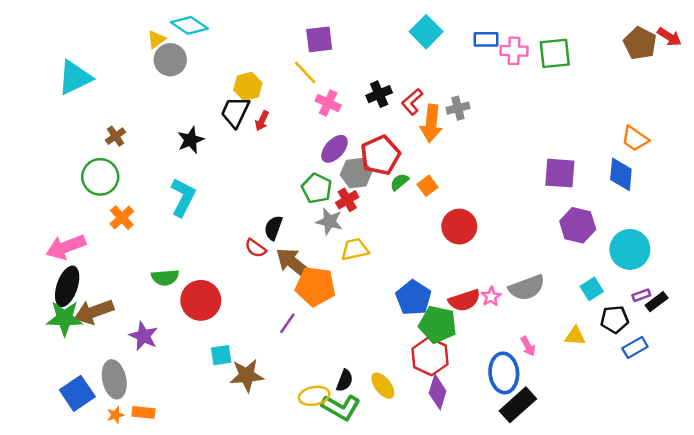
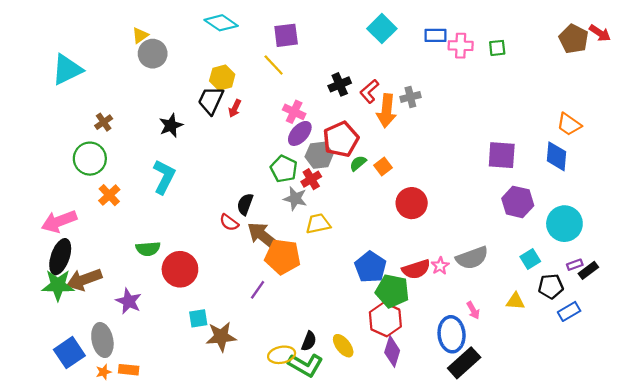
cyan diamond: (189, 25) -> (221, 23), moved
green square: (555, 53) -> (497, 48), size x0.6
pink cross: (328, 103) -> (294, 112), moved

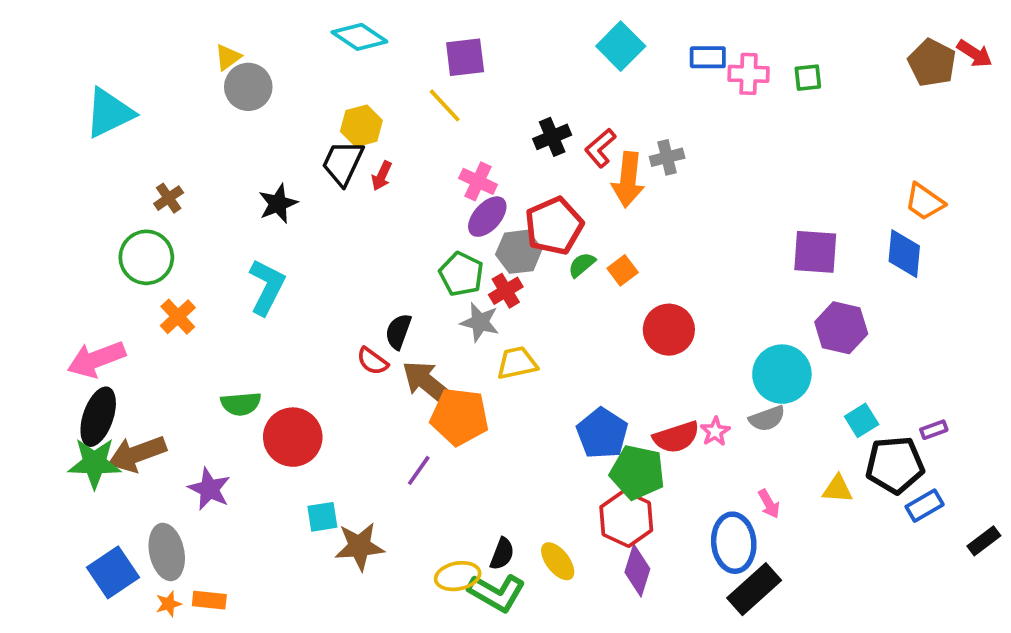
cyan circle: (564, 224) -> (782, 374), moved
gray semicircle: (472, 258) -> (767, 419), size x0.7
black rectangle: (588, 270) -> (984, 541), moved
black pentagon: (551, 286) -> (895, 465), size x1.4

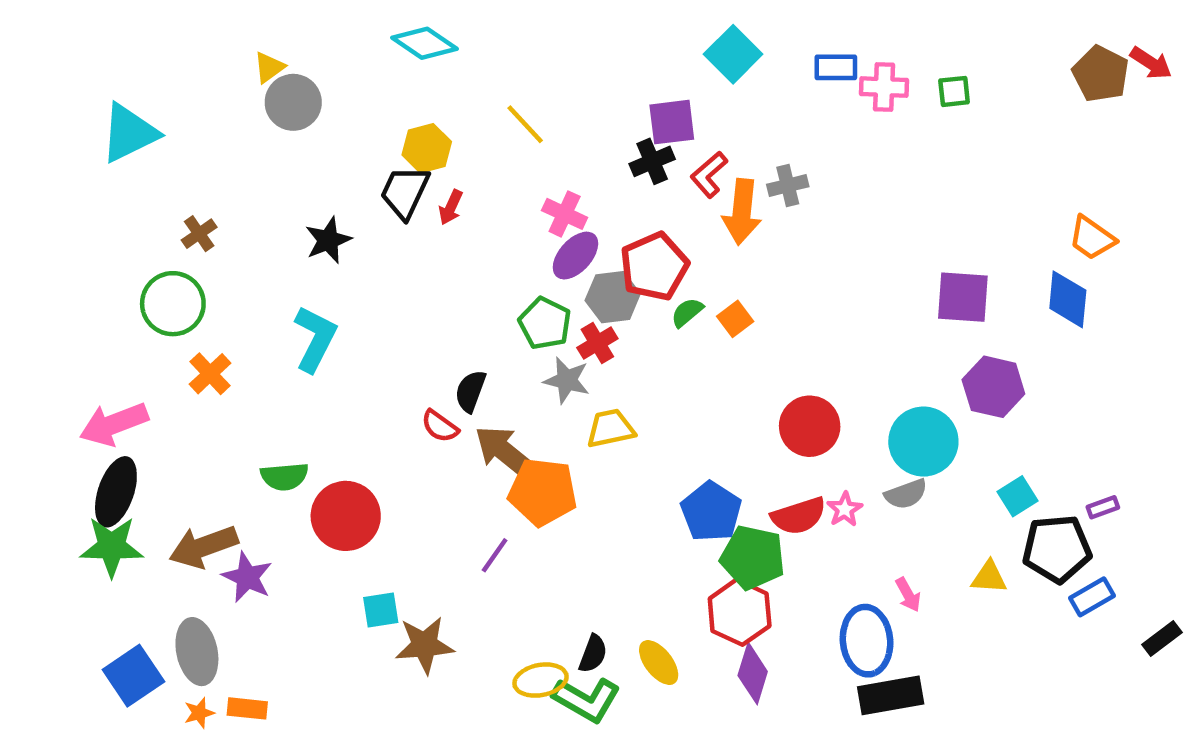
purple square: (465, 57) -> (672, 122), moved
red circle: (669, 330) -> (810, 426), moved
brown arrow: (137, 454) -> (203, 547), moved
black rectangle: (754, 589) -> (891, 695), turned 32

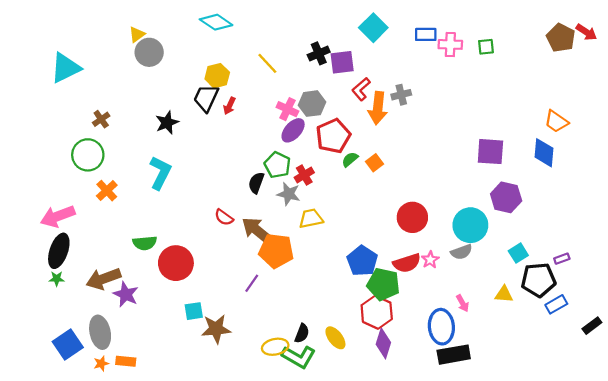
black cross: (652, 161) -> (319, 53), moved
gray hexagon: (613, 297) -> (312, 104), moved
black semicircle: (470, 391) -> (256, 183), moved
green star: (112, 547) -> (57, 279), size x0.5

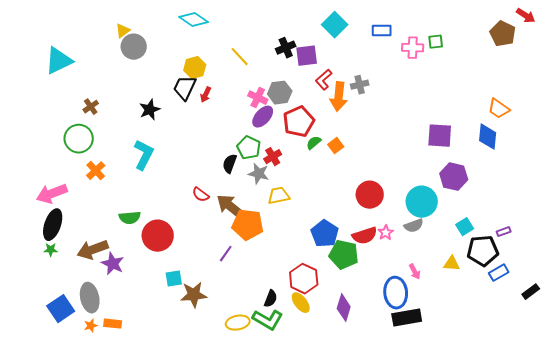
red arrow: (586, 32) -> (526, 16), moved
pink cross: (450, 44) -> (413, 48), moved
red hexagon: (377, 312) -> (304, 279), moved
yellow ellipse: (275, 347) -> (238, 323), moved

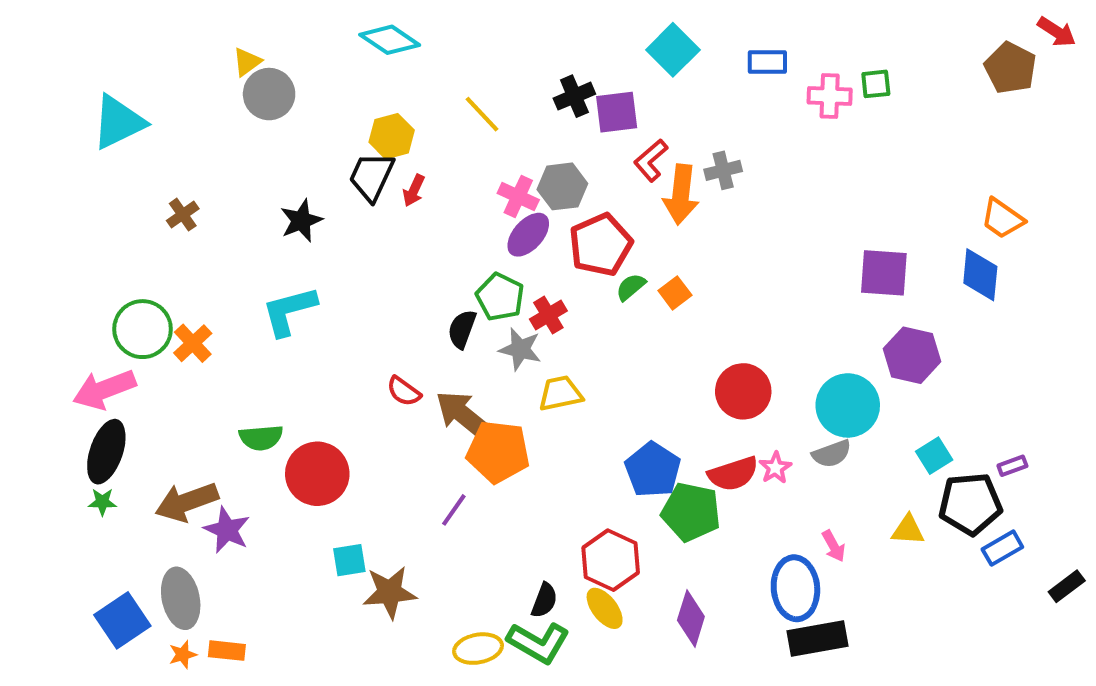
green circle: (79, 139) -> (143, 329), moved
cyan L-shape: (144, 155) -> (289, 311), turned -132

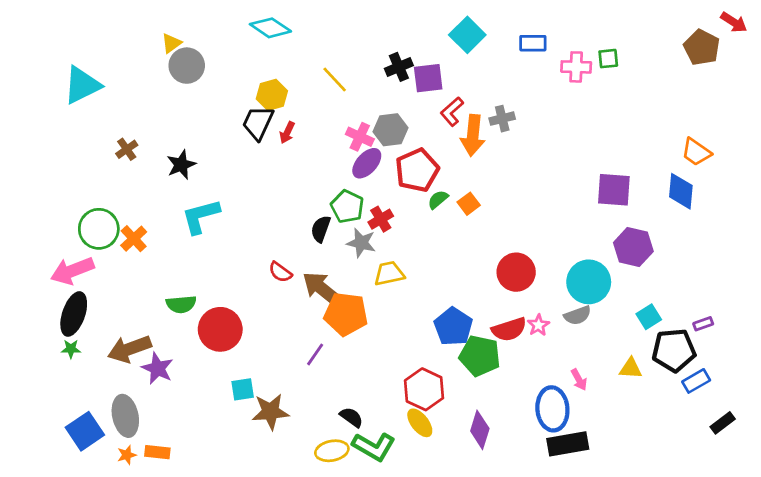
black star: (301, 221) -> (181, 165), moved
black rectangle: (1067, 586) -> (723, 423), moved
black semicircle: (544, 600) -> (351, 417), moved, turned -75

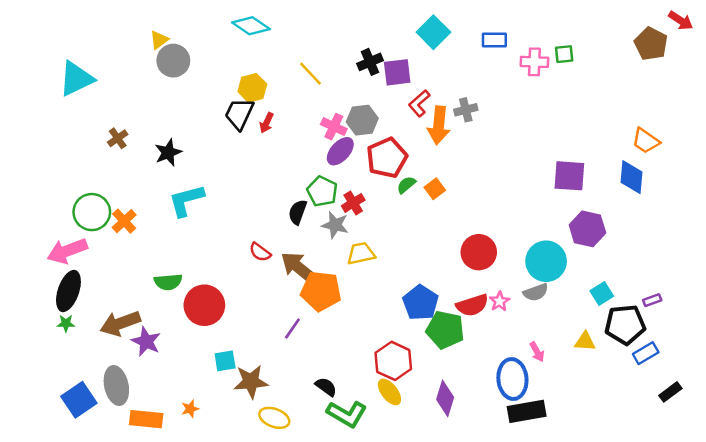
yellow ellipse: (332, 451) -> (274, 418), moved, turned 32
orange rectangle: (157, 452) -> (146, 419), size x1.4
orange star: (127, 455) -> (190, 409), moved

